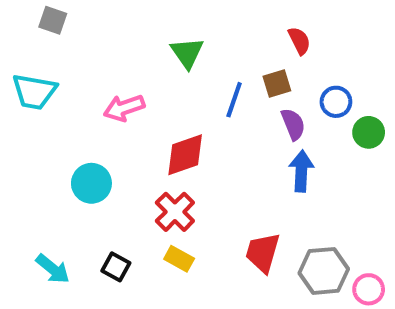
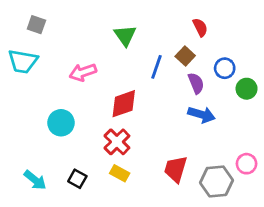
gray square: (53, 20) -> (36, 25), moved
brown square: (277, 83) -> (185, 56), turned -30
blue arrow: (301, 171) -> (202, 115), turned 104
pink circle: (369, 289) -> (247, 164), moved

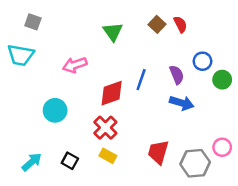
brown square: (185, 56) -> (157, 24), moved
blue line: (156, 67) -> (141, 80), moved
cyan arrow: (35, 180) -> (32, 162), turned -80

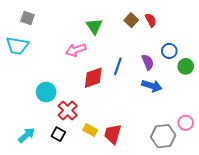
pink arrow: (75, 65) -> (76, 50), moved
red cross: (105, 128) -> (68, 110), moved
red trapezoid: (158, 152) -> (113, 134), moved

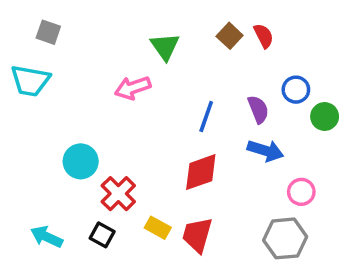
red diamond: (93, 78) -> (201, 172), moved
pink circle: (186, 123) -> (301, 192), moved
cyan arrow: (27, 135) -> (47, 237), turned -114

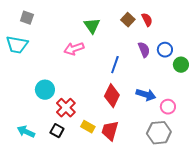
purple semicircle: (258, 109) -> (144, 50), moved
blue arrow: (265, 151) -> (146, 95), moved
red diamond: (201, 172) -> (112, 96), turned -45

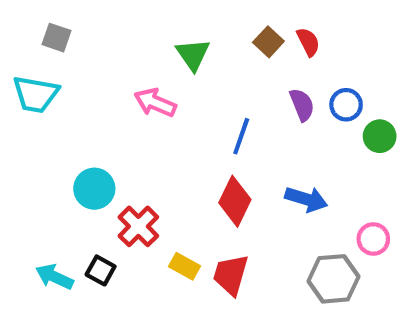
pink arrow: (74, 49) -> (155, 103), turned 42
pink circle: (168, 107) -> (373, 239), moved
black square: (57, 131) -> (101, 270), moved

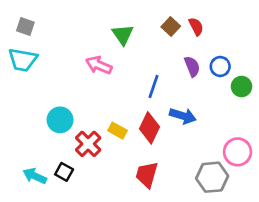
gray square: (57, 38) -> (25, 26), moved
blue arrow: (306, 199) -> (183, 116), moved
pink circle: (373, 239) -> (238, 152), size x1.4
yellow rectangle: (185, 266) -> (117, 131), moved

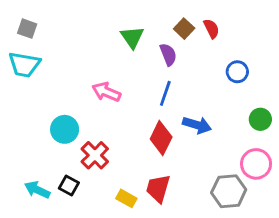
pink arrow: (99, 65) -> (106, 92), moved
purple semicircle: (192, 66) -> (168, 54), moved
green circle: (242, 86) -> (260, 119), moved
yellow rectangle: (117, 131) -> (126, 198), moved

